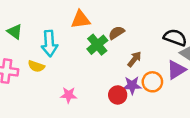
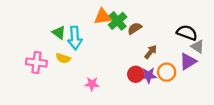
green triangle: (15, 32) -> (59, 33), moved
green cross: (97, 45) -> (118, 21), moved
red circle: (118, 95) -> (136, 74), moved

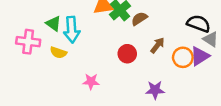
pink cross: (36, 63) -> (28, 42), moved
orange circle: (167, 72) -> (183, 57), moved
red circle: (136, 74) -> (127, 54), moved
purple star: (149, 75) -> (155, 90), moved

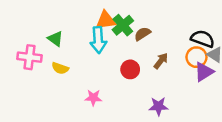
cyan arrow: (72, 30) -> (98, 40), moved
orange circle: (183, 57) -> (196, 57), moved

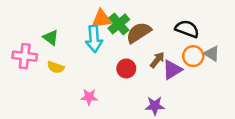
brown semicircle: (142, 34) -> (139, 33), size x1.5
black semicircle: (203, 39) -> (187, 29), moved
purple triangle: (204, 72) -> (172, 70), moved

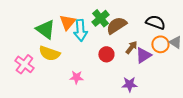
orange triangle: (102, 19) -> (67, 22), moved, turned -42
green triangle: (51, 38) -> (45, 29), size x1.5
pink cross: (25, 56) -> (24, 64), moved, turned 30
yellow semicircle: (56, 67) -> (49, 53), size x1.5

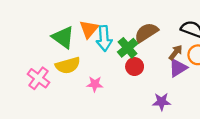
green cross: (100, 18) -> (128, 48), moved
brown arrow: (131, 47) -> (176, 52), moved
yellow semicircle: (49, 53) -> (68, 65), turned -35
pink star: (76, 77) -> (95, 84), moved

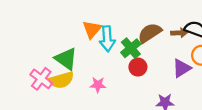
green triangle: (63, 37) -> (66, 59), moved
brown arrow: (176, 52) -> (179, 33), moved, turned 49
yellow semicircle: (68, 65) -> (61, 80), moved

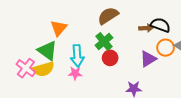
orange triangle: (92, 29) -> (59, 28), moved
brown semicircle: (150, 33) -> (108, 16), moved
cyan arrow: (107, 39) -> (77, 56), moved

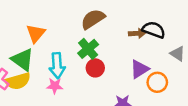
orange circle: (166, 48) -> (157, 82), moved

